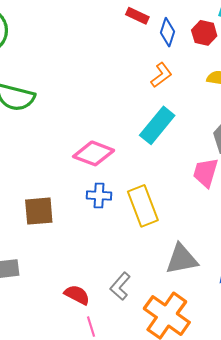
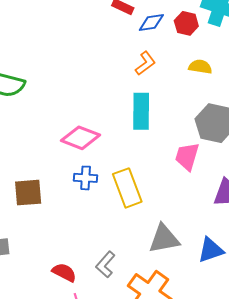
blue diamond: (167, 32) -> (151, 22), turned 64
cyan rectangle: (157, 125) -> (141, 111), turned -39

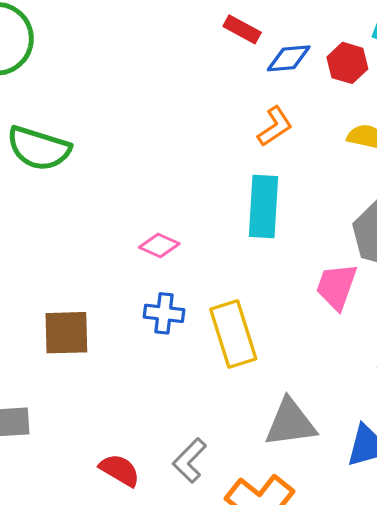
pink diamond: (81, 138) -> (159, 246), size x0.6

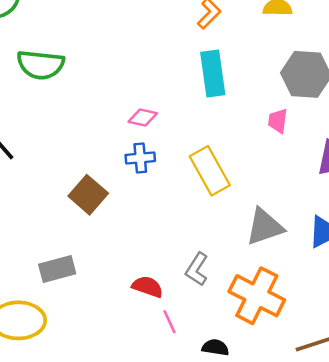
pink trapezoid: (337, 286) -> (278, 121), size x0.7
blue cross: (164, 313) -> (140, 158), moved
brown square: (66, 333) -> (88, 195), turned -36

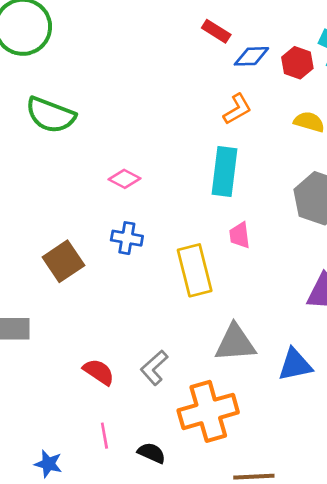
pink diamond: (143, 117) -> (125, 179), moved
pink trapezoid: (278, 121) -> (240, 235), moved, turned -30
orange cross: (257, 296) -> (208, 411), turned 32
pink line: (169, 322) -> (104, 436), moved

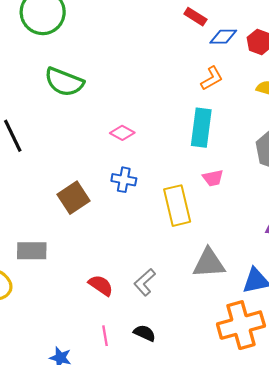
pink trapezoid: (240, 235) -> (213, 178), turned -95
orange cross: (208, 411) -> (241, 325), moved
black semicircle: (152, 453) -> (145, 333), moved

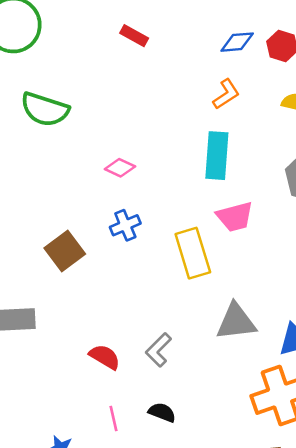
red rectangle: (195, 17) -> (134, 36), moved
pink trapezoid: (213, 178) -> (235, 217), size x1.4
blue cross: (124, 180) -> (125, 225), turned -30

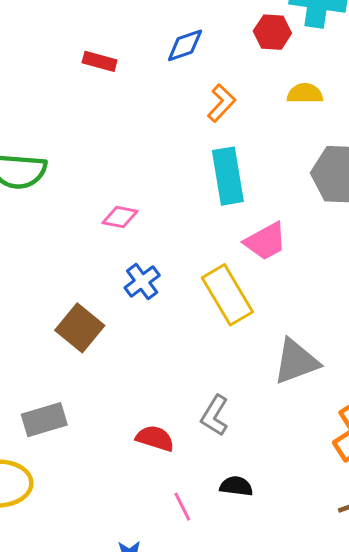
blue diamond: (237, 42) -> (185, 45), moved

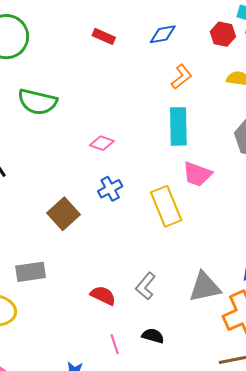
pink trapezoid: (265, 241) -> (197, 174), turned 40
gray triangle: (296, 362) -> (205, 287), moved

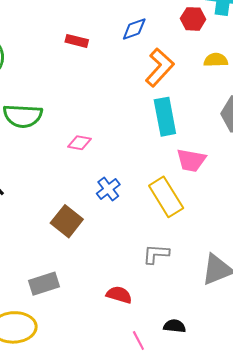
orange L-shape: (181, 77) -> (160, 67), size x1.5
pink diamond: (102, 143) -> (80, 143), moved
gray L-shape: (146, 286) -> (156, 254), moved, turned 64

